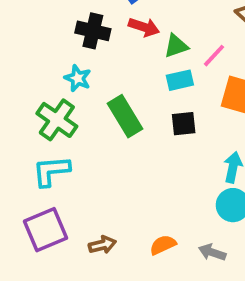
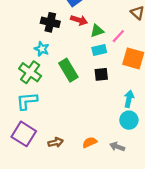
purple square: (45, 230) -> (24, 134), turned -35

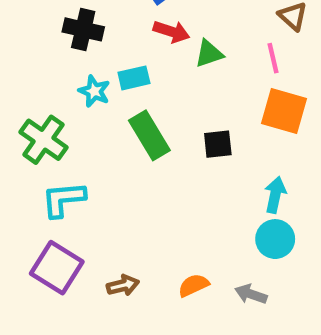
black cross: (50, 22) -> (83, 29), moved
pink line: (118, 36) -> (273, 58), moved, turned -56
cyan rectangle: (99, 50) -> (134, 78), moved
green cross: (30, 72) -> (43, 140), moved

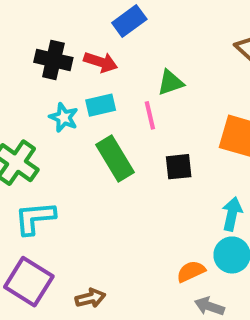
red arrow: (171, 32) -> (101, 62), moved
pink line: (273, 58) -> (150, 115), moved
orange semicircle: (194, 285) -> (191, 271), moved

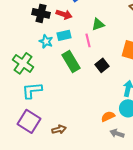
black square: (179, 167) -> (102, 65), turned -32

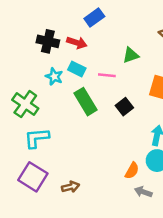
green triangle: (98, 24) -> (131, 55), moved
cyan rectangle: (64, 35) -> (77, 69), turned 40
pink line: (88, 40) -> (107, 75), turned -72
orange semicircle: (108, 116) -> (132, 171), turned 144

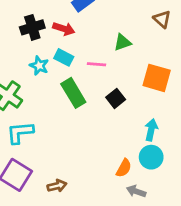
black cross: (48, 41) -> (32, 27), turned -30

